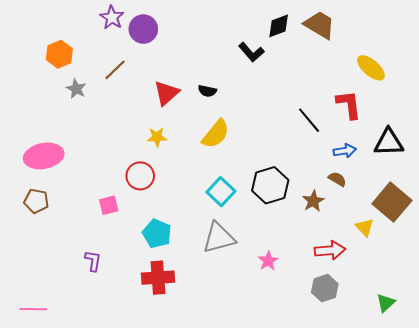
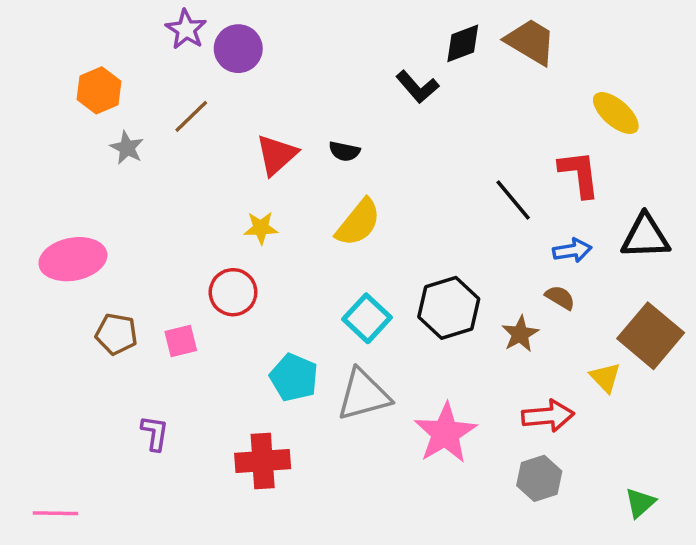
brown pentagon: (36, 201) -> (116, 334), moved
cyan pentagon: (157, 234) -> (294, 377), moved
pink star: (268, 261) -> (445, 433), size x1.8

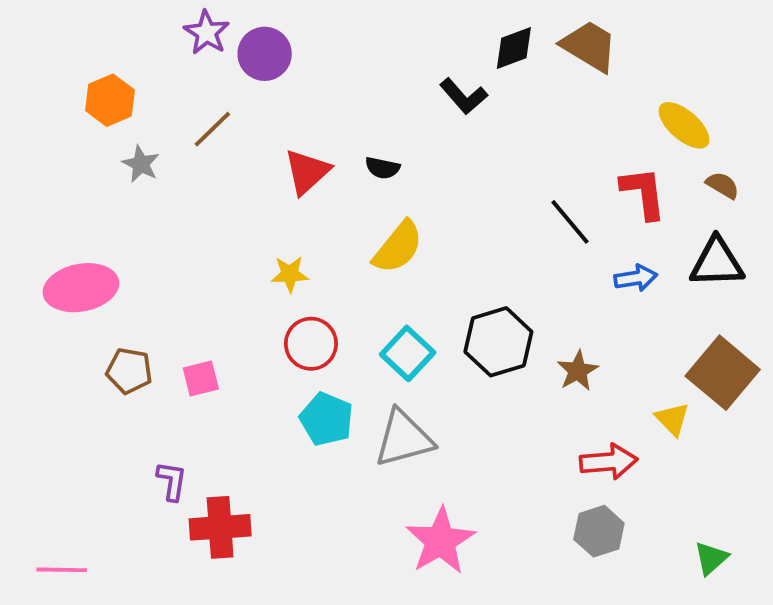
yellow star: (261, 228) -> (290, 274), moved
red circle: (233, 292) -> (311, 344), moved
brown semicircle: (560, 297) -> (723, 185), moved
pink star: (445, 433) -> (440, 541), moved
red cross: (263, 461) -> (220, 527), moved

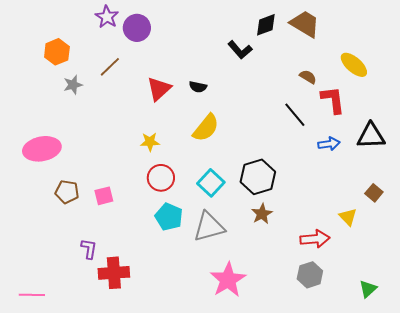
gray star: (141, 164) -> (73, 85), turned 30
brown semicircle: (723, 185) -> (308, 77), moved
brown star: (578, 371) -> (262, 214), moved
brown square: (723, 373) -> (374, 193), size x0.5

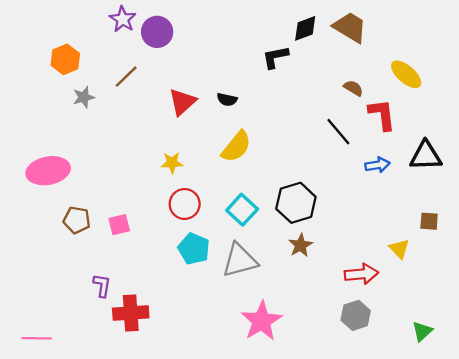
black L-shape: (240, 50) -> (275, 57), turned 120
brown square: (374, 193) -> (429, 221), turned -36

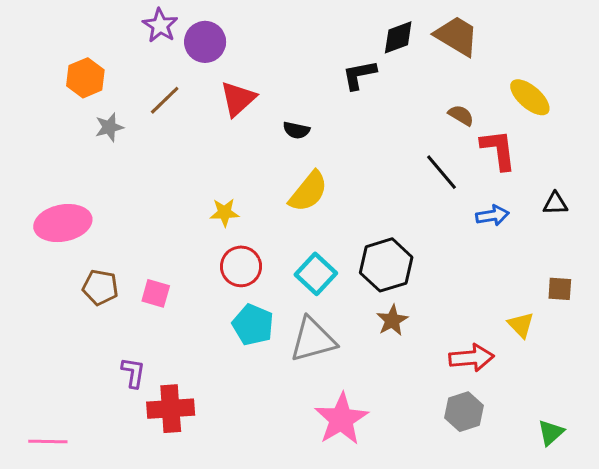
red triangle: (182, 102) -> (238, 99), moved
black triangle: (426, 156) -> (555, 204), size x0.6
pink square: (119, 225) -> (156, 293), turned 30

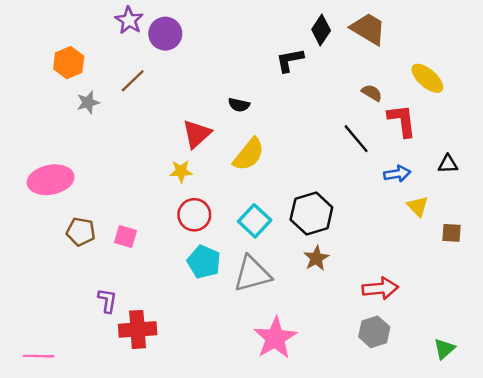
black diamond: (398, 37) -> (321, 30), turned -36
red triangle: (238, 99) -> (197, 134), moved
yellow triangle: (521, 325) -> (418, 206), moved

